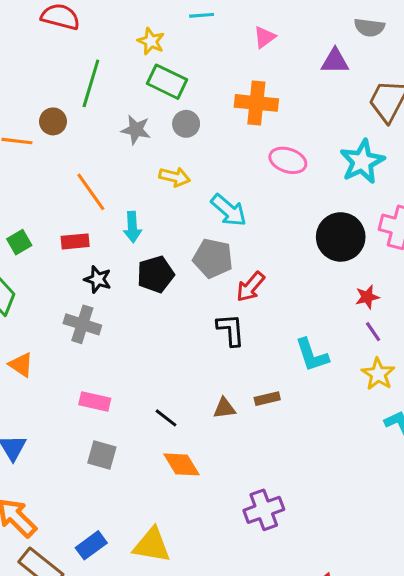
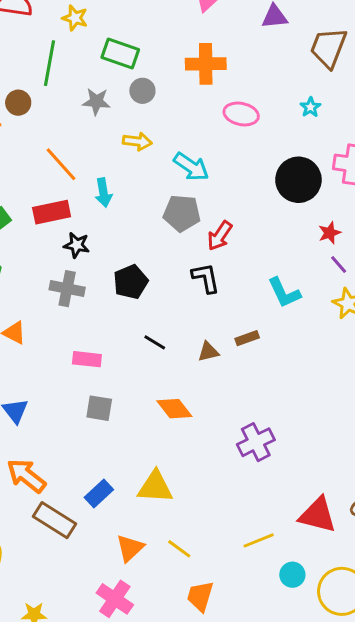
yellow star: (151, 41) -> (75, 18), moved
cyan star: (362, 162) -> (310, 107), size x0.5
red rectangle: (75, 241) -> (52, 212), size x1.4
black pentagon: (156, 274) -> (131, 282), moved
black line: (166, 418) -> (155, 342), moved

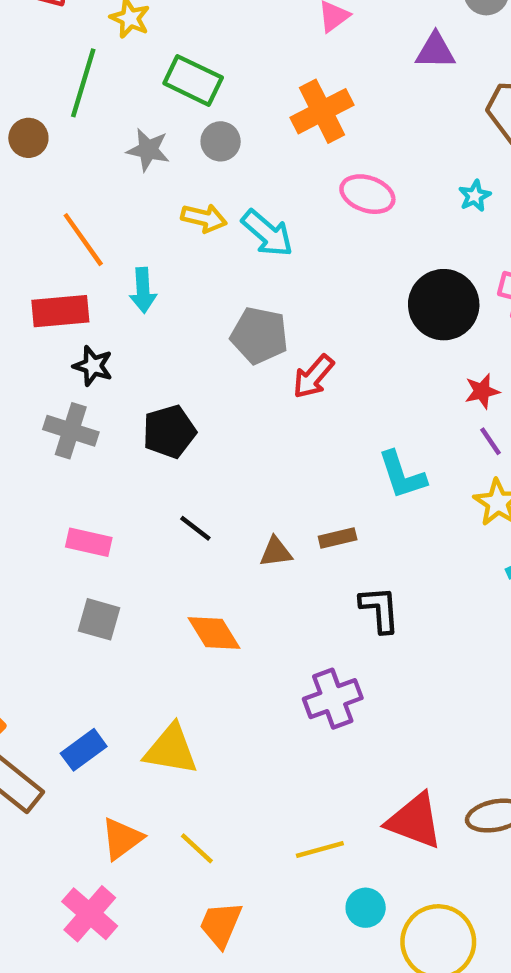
orange cross: (206, 64) -> (322, 111), turned -33
cyan arrow: (191, 167) -> (267, 233), moved
black L-shape: (206, 278) -> (380, 609), moved

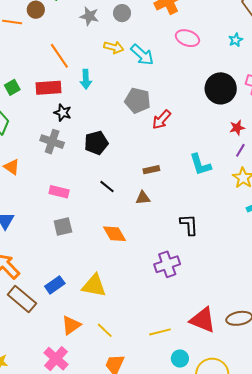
purple line: (490, 441) -> (240, 150), turned 64
brown rectangle: (338, 538) -> (151, 170), moved
gray square: (99, 619) -> (63, 226), turned -30

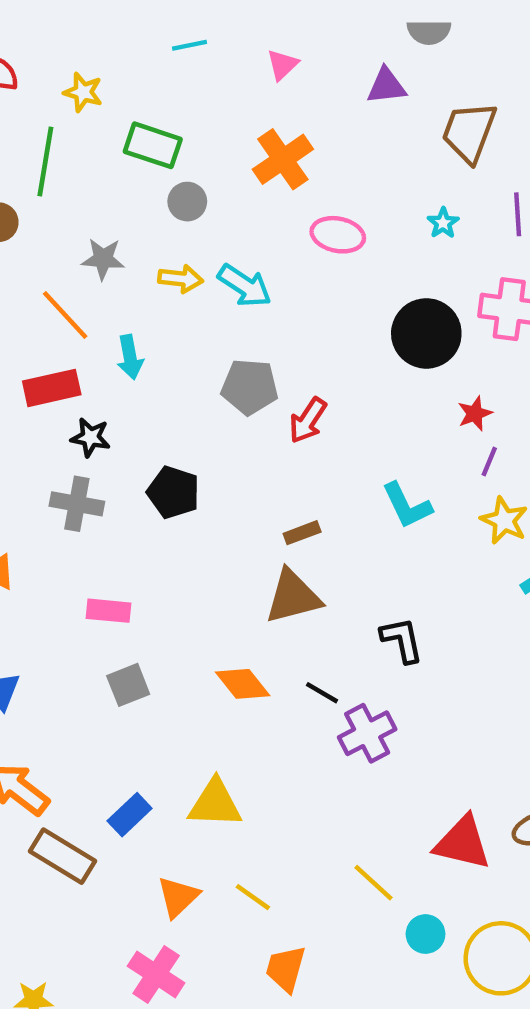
gray star: (89, 16) -> (103, 259), moved
black pentagon: (96, 143) -> (173, 492), turned -30
black line: (107, 187) -> (322, 693), moved
brown triangle: (143, 198) -> (293, 597), size x1.8
yellow line: (160, 332) -> (373, 883), turned 65

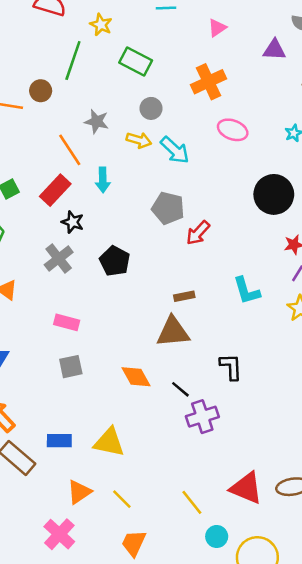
gray circle: (187, 202) -> (151, 108), moved
red rectangle: (52, 388) -> (55, 190), turned -44
gray cross: (77, 504) -> (59, 259), turned 32
blue rectangle: (130, 815) -> (59, 441), turned 35

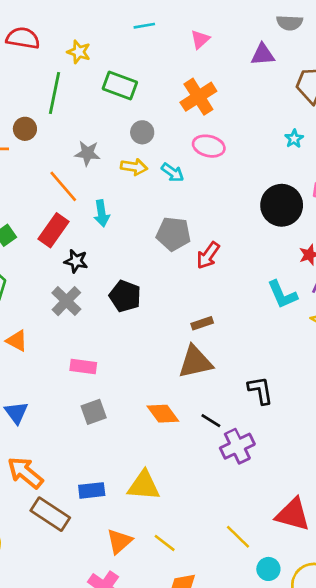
pink ellipse: (233, 130) -> (209, 146), moved
cyan arrow: (175, 150) -> (173, 172), size x0.7
cyan L-shape: (246, 291) -> (282, 295), moved

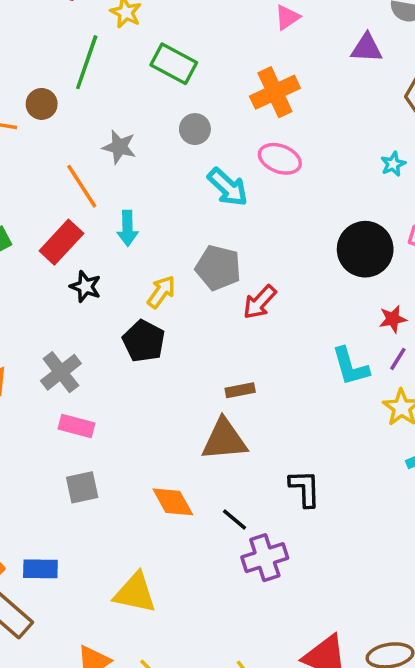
yellow arrow: (134, 167) -> (161, 292), moved, turned -70
cyan arrow: (173, 172) -> (228, 187), size x1.4
gray cross: (66, 301) -> (61, 372), moved
blue rectangle: (92, 490) -> (40, 569), moved

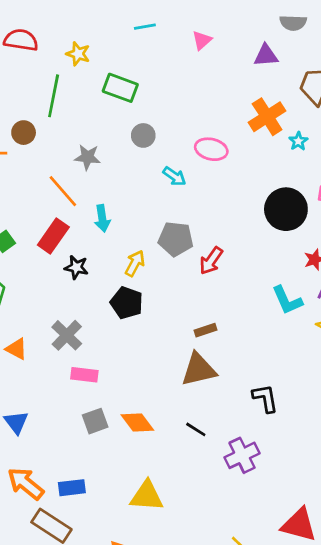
orange cross: (275, 92) -> (267, 117), moved
cyan arrow: (228, 187) -> (174, 176), size x0.7
orange diamond: (173, 502) -> (137, 423), moved
black line: (234, 520) -> (196, 429), moved

